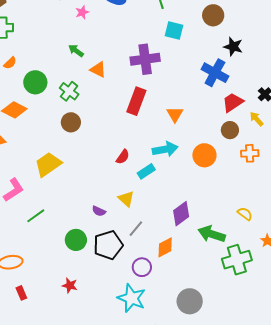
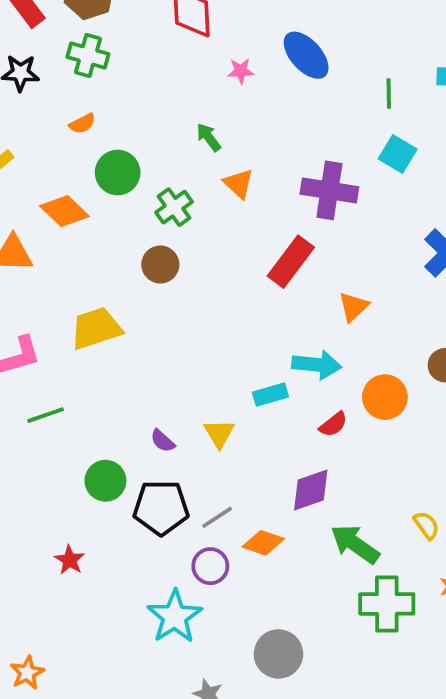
red semicircle: (123, 157) -> (333, 424), moved
gray line: (136, 229) -> (217, 517), moved
orange diamond: (165, 247) -> (263, 543), turned 30

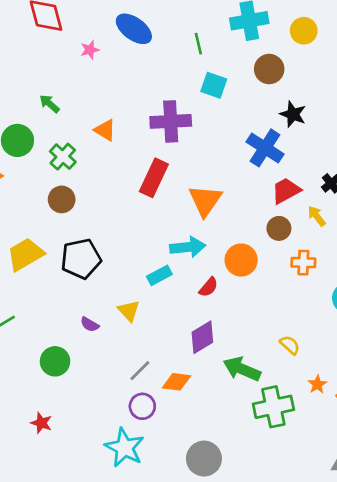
green arrow: (209, 137) -> (49, 104), moved
orange triangle: (353, 307) -> (205, 200), size x1.5
black pentagon: (161, 508) -> (81, 259), moved

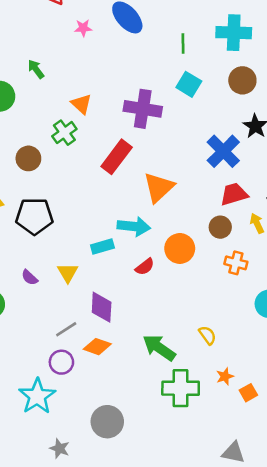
green cross: (63, 157) -> (64, 133), moved
purple diamond: (202, 337) -> (102, 307), moved, turned -68

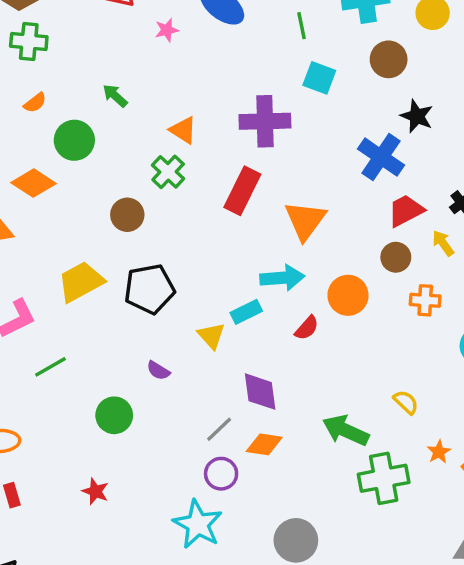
yellow triangle: (68, 273) -> (211, 336), moved

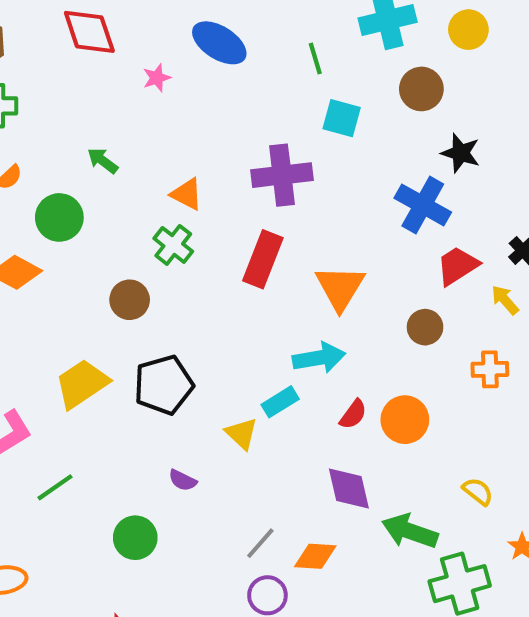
brown circle: (396, 257) -> (425, 327), moved
orange circle: (348, 295) -> (405, 420), moved
purple diamond: (260, 392) -> (349, 488), moved

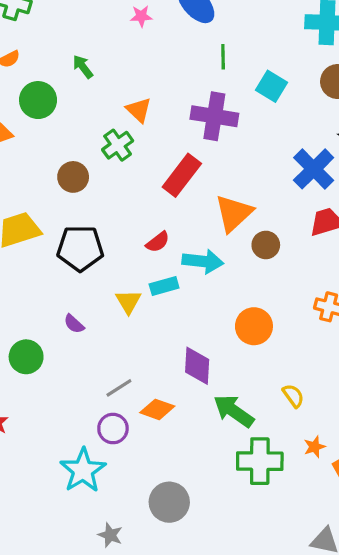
green line: (315, 58) -> (223, 57), moved
brown circle: (425, 327) -> (266, 245), moved
red semicircle: (353, 414) -> (158, 242), moved

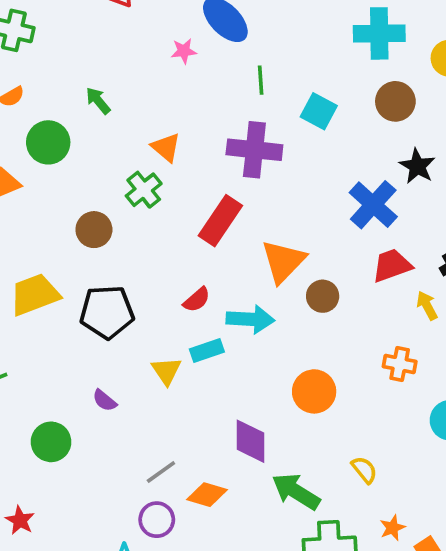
pink star: (141, 16) -> (184, 51), moved

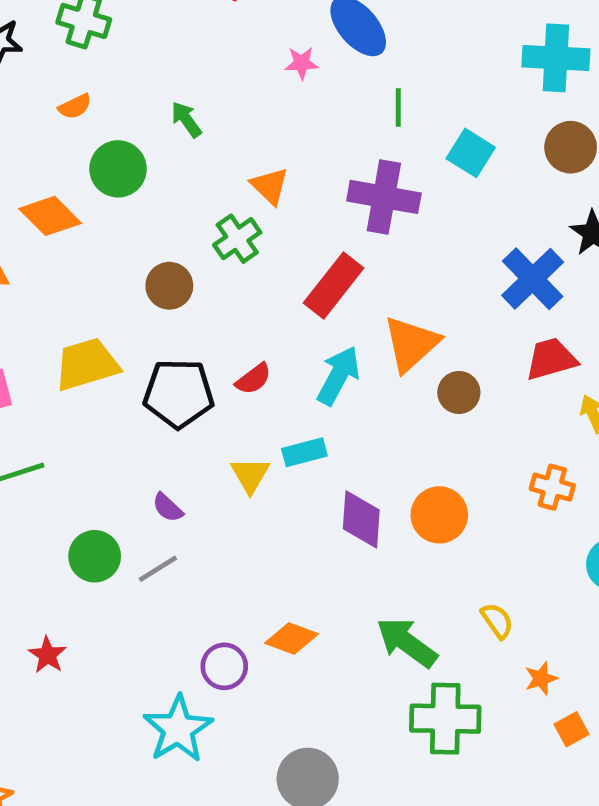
red semicircle: (197, 300) -> (253, 379), moved
cyan arrow: (250, 319) -> (338, 376), moved, turned -69
purple diamond: (251, 441) -> (361, 519), moved
gray line: (161, 472) -> (158, 569), moved
orange star: (392, 528) -> (541, 678), moved

